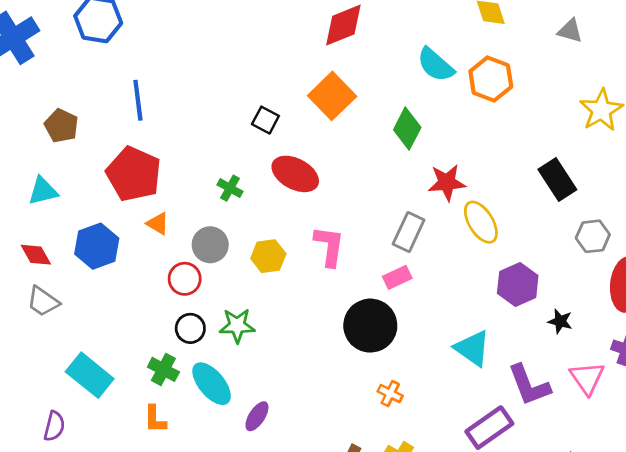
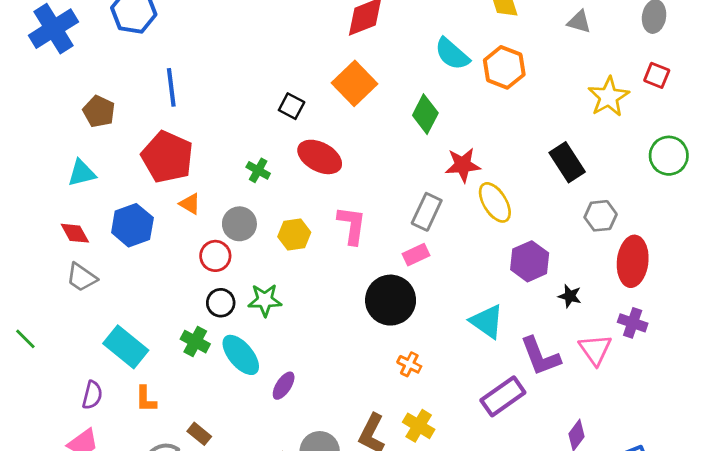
orange L-shape: (155, 419) -> (146, 399), moved

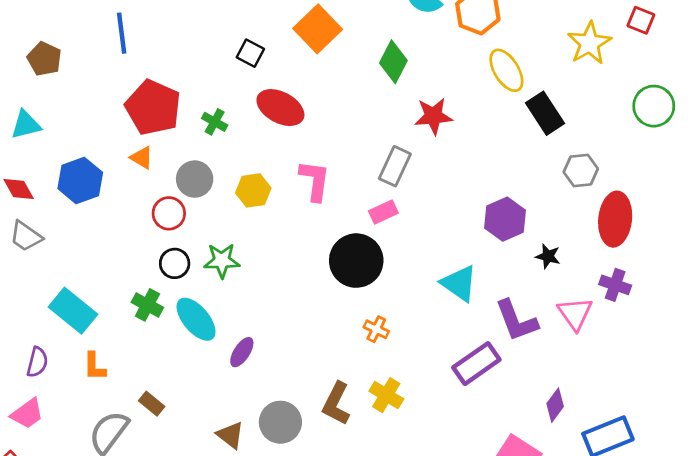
red pentagon: (167, 157) -> (153, 108), moved
yellow ellipse: (495, 202) -> (506, 70), moved

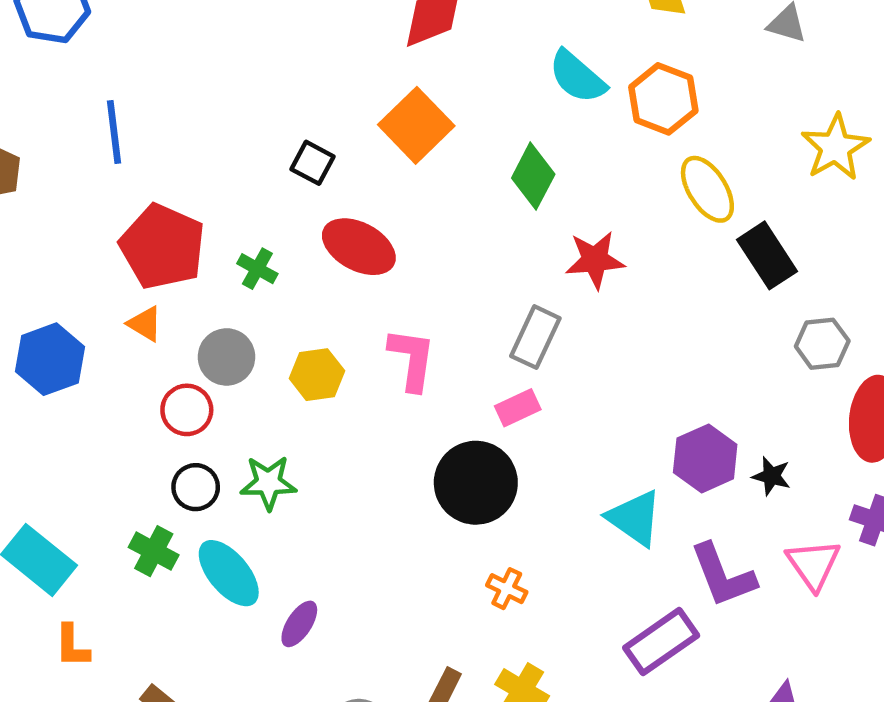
purple hexagon: (505, 219) -> (705, 458), moved

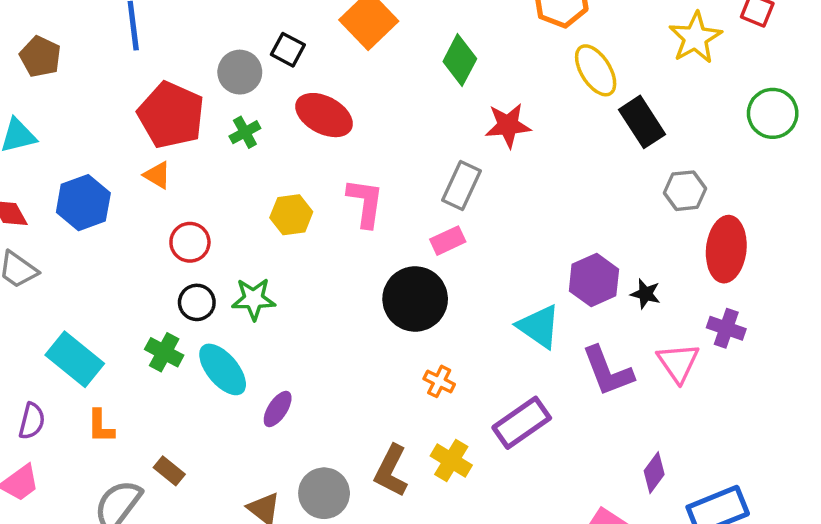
green cross: (257, 269) -> (245, 132), turned 32
gray circle: (226, 357) -> (240, 72), moved
purple rectangle: (661, 642) -> (522, 423), moved

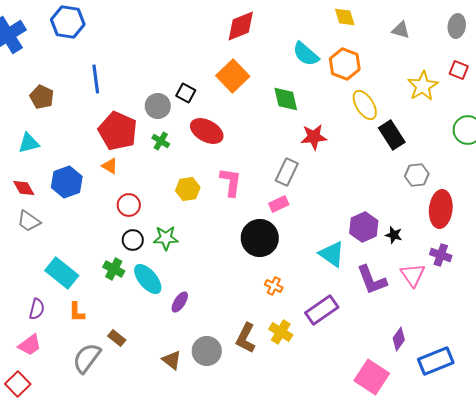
green diamond: (460, 60) -> (286, 99), turned -40
green cross: (245, 132) -> (161, 141), turned -30

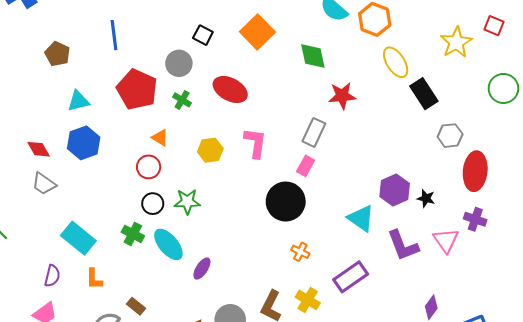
black square: (186, 93) -> (203, 35), moved
cyan triangle: (29, 143) -> (78, 101), moved
orange triangle: (110, 166) -> (160, 138), moved
pink rectangle: (279, 204) -> (306, 166), turned -36

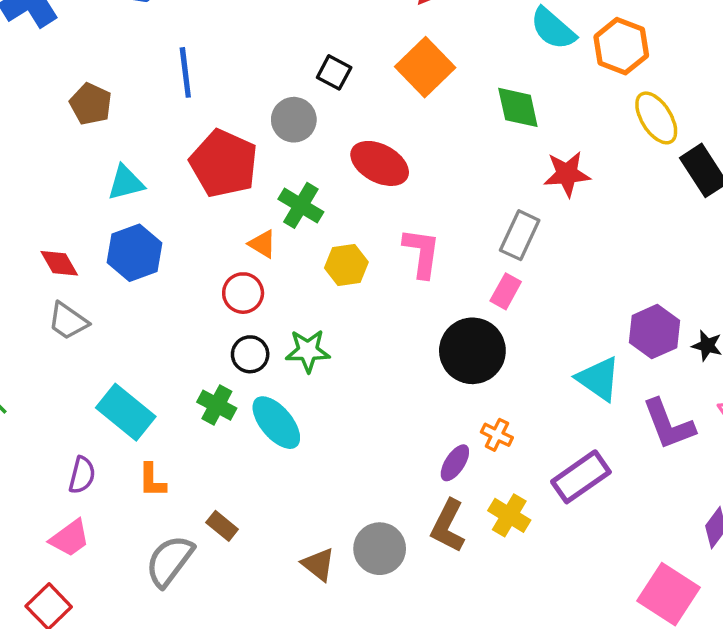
green cross: (182, 100) -> (301, 205), moved, size x1.4
purple ellipse: (202, 269) -> (455, 463), moved

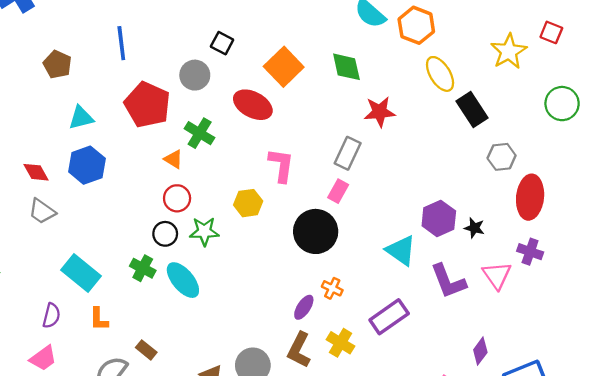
orange square: (425, 67) -> (284, 67), moved
yellow hexagon: (346, 265) -> (248, 203), moved
red circle: (243, 293) -> (177, 198), moved

